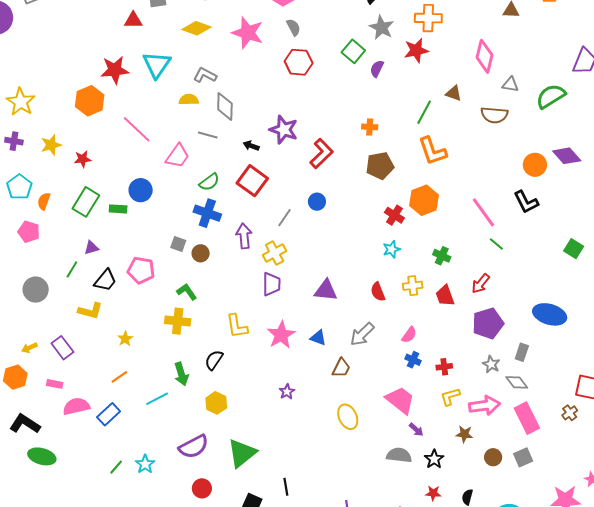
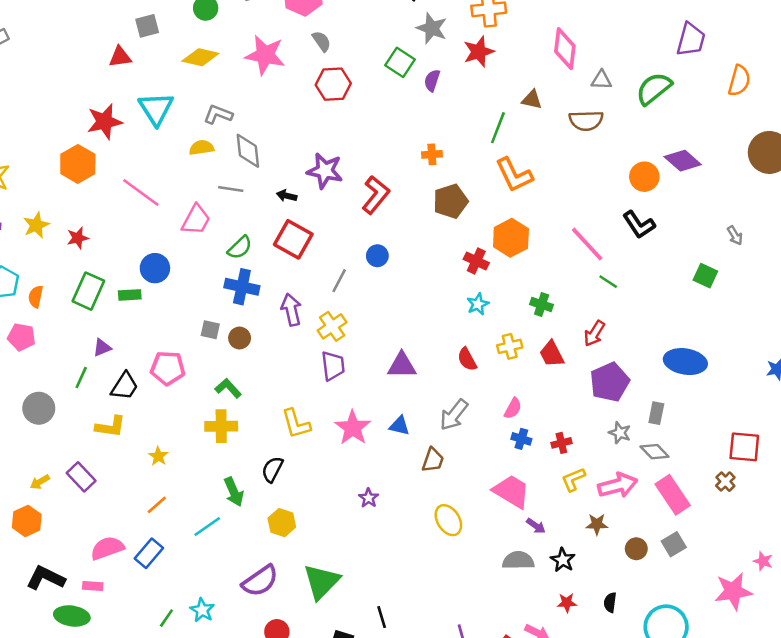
pink rectangle: (55, 384) -> (93, 586), moved

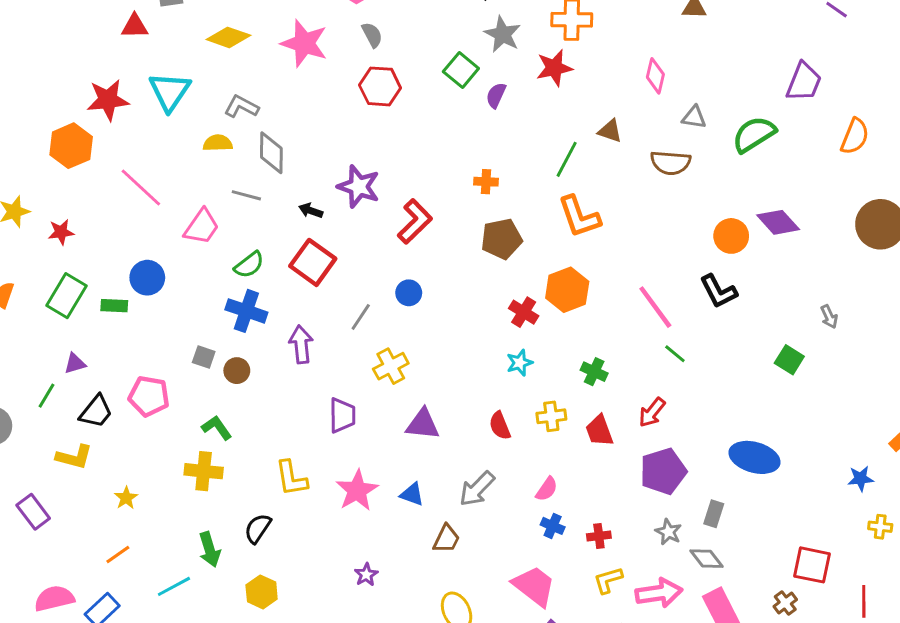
pink diamond: (565, 49) -> (655, 76), size x0.7
yellow cross: (332, 326) -> (391, 366), moved

